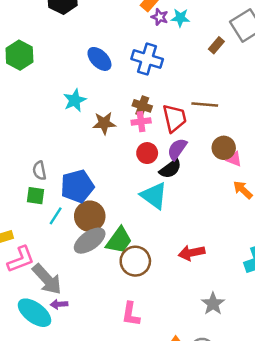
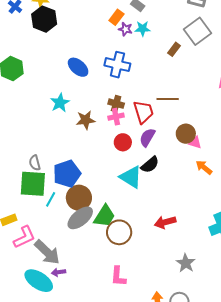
black semicircle: (170, 169) -> (150, 165), moved
green square: (36, 196) -> (33, 184), size x1.8

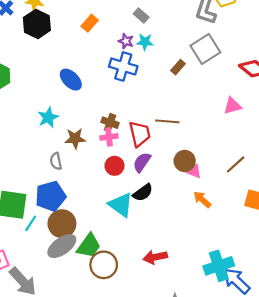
orange rectangle: (116, 17) -> (90, 23), moved
blue cross: (117, 65) -> (123, 66), moved
gray semicircle: (35, 163) -> (56, 161), moved

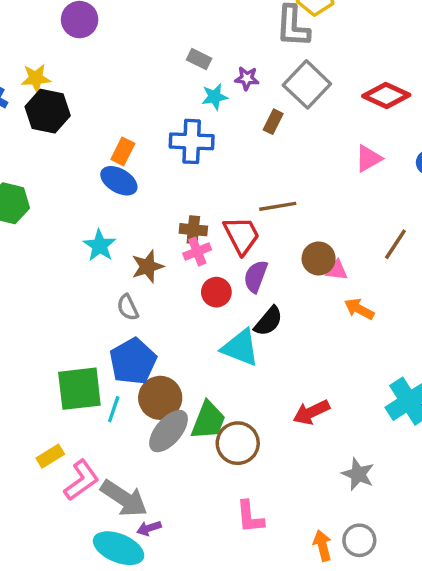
orange rectangle: (90, 23) -> (123, 151), moved
purple star: (126, 41) -> (247, 78), moved

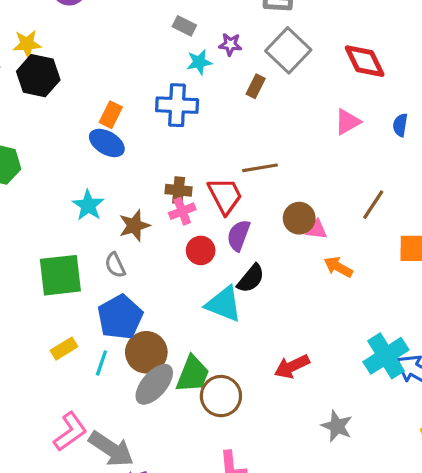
red diamond: (386, 95) -> (365, 61), turned 39
green square: (79, 389) -> (60, 275), moved
yellow rectangle: (50, 456) -> (64, 349), moved

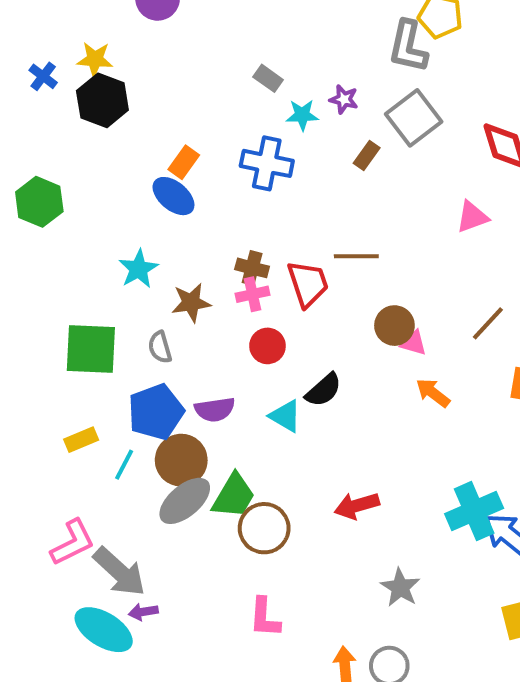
gray rectangle: (184, 26) -> (268, 78), moved
purple semicircle: (239, 235) -> (215, 410), moved, turned -128
cyan triangle: (224, 304) -> (285, 416), size x0.7

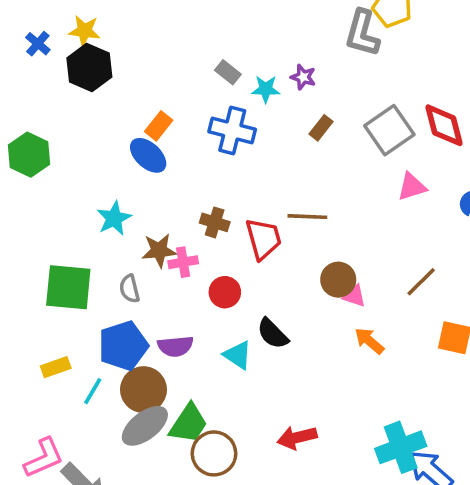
gray rectangle: (268, 78) -> (228, 72), moved
gray square: (414, 118) -> (389, 130), moved
pink cross: (252, 294) -> (183, 262), moved
black semicircle: (324, 390) -> (273, 334), turned 84

